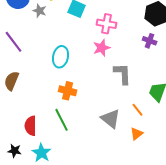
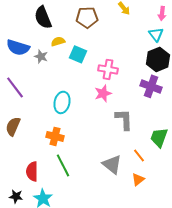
purple cross: (150, 41) -> (151, 86), size x1.5
orange cross: (68, 91) -> (55, 136), moved

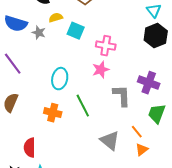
purple cross: (151, 86) -> (149, 83), moved
green line: (63, 165) -> (83, 106), moved
orange triangle: (138, 179) -> (142, 150), moved

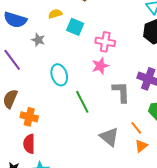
gray star: (39, 33) -> (38, 40), moved
cyan ellipse: (60, 79) -> (59, 75), turned -30
orange cross: (53, 113) -> (29, 117), moved

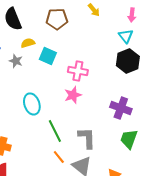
gray star: (38, 40) -> (16, 61), moved
gray L-shape: (121, 92) -> (87, 138), moved
orange line: (136, 128) -> (59, 157), moved

